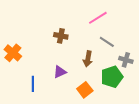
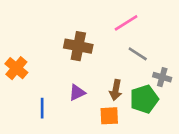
brown cross: (61, 36) -> (78, 46), size x1.5
brown arrow: (88, 59) -> (116, 90), moved
orange square: (85, 90) -> (109, 116), turned 35

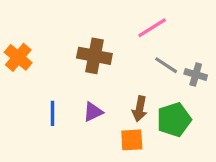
orange cross: (16, 68) -> (18, 57), moved
gray cross: (162, 77) -> (196, 75), moved
blue line: (42, 108) -> (52, 113), moved

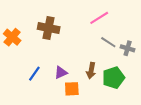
brown cross: (94, 56) -> (49, 28), moved
blue line: (52, 113) -> (34, 74), turned 35
orange square: (132, 140) -> (72, 89), moved

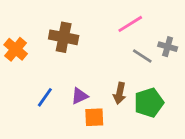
gray cross: (128, 48) -> (168, 47), moved

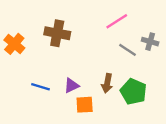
blue line: (45, 97) -> (40, 87), turned 72
green pentagon: (149, 103) -> (133, 92), turned -30

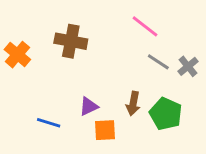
pink line: (117, 21) -> (145, 26), turned 70
gray cross: (150, 42) -> (188, 66), moved, turned 35
blue line: (40, 87) -> (49, 123), moved

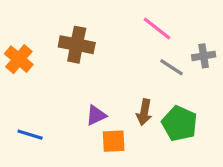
gray cross: (188, 66) -> (204, 56), moved, turned 30
blue line: (49, 123) -> (30, 135), moved

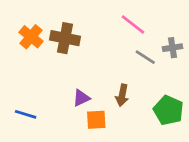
orange cross: (19, 59) -> (31, 37), moved
green pentagon: (180, 123) -> (168, 110), moved

